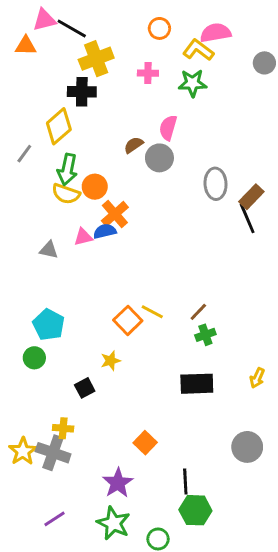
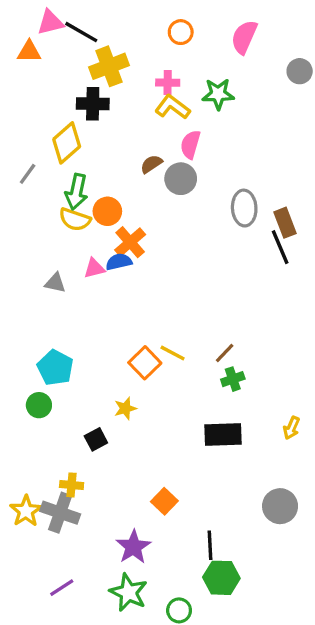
pink semicircle: (216, 33) -> (244, 37), turned -56
yellow L-shape: (198, 50) -> (173, 107), moved
brown rectangle: (251, 197) -> (285, 223), turned -65

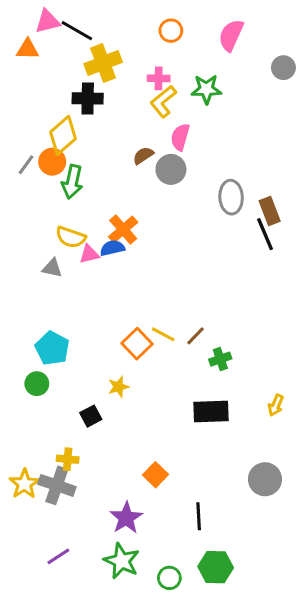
yellow L-shape: (173, 107) -> (163, 102), turned -76
orange circle: (107, 211) -> (52, 162), moved
yellow semicircle: (75, 219) -> (71, 237), moved
brown line: (225, 353) -> (196, 336), moved
green hexagon: (221, 578) -> (216, 567), moved

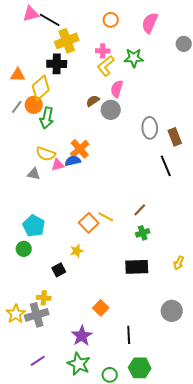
orange triangle: (28, 49) -> (18, 75), moved
black line: (265, 234) -> (166, 166), moved
brown line: (196, 336) -> (140, 210), moved
gray cross: (57, 485) -> (37, 315), turned -35

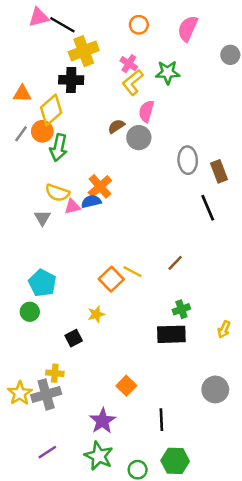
pink cross: (103, 51) -> (129, 64), turned 32
gray triangle: (34, 174) -> (42, 218), turned 48
green cross: (143, 233) -> (181, 309), moved

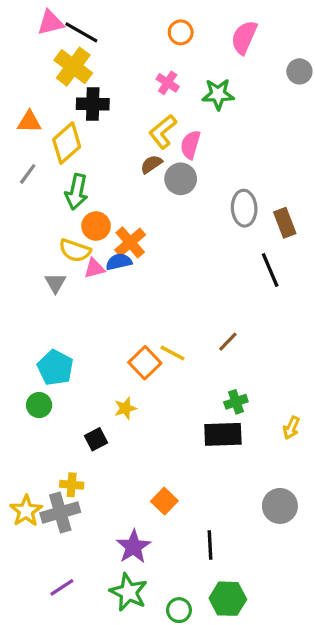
yellow cross: (84, 51) -> (73, 67), moved, turned -32
yellow L-shape: (133, 82) -> (163, 132), moved
orange circle: (42, 131) -> (96, 226), moved

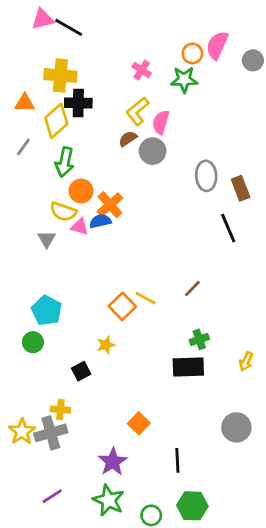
orange circle: (181, 32) -> (192, 53), moved
pink semicircle: (244, 37) -> (217, 45), moved
yellow cross: (73, 67) -> (60, 75), moved, turned -32
black cross: (93, 104) -> (78, 103), moved
pink triangle: (94, 268) -> (80, 227), turned 30

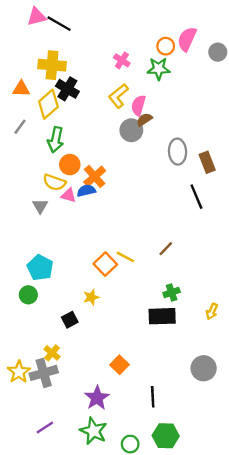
black cross: (78, 103) -> (67, 89), turned 30
brown semicircle: (128, 139) -> (144, 120), moved
yellow cross: (60, 410) -> (52, 353), turned 35

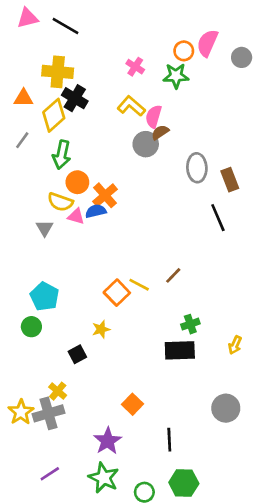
pink triangle: (37, 17) -> (27, 18), moved
yellow L-shape: (118, 96) -> (131, 106), turned 80
brown line: (166, 249) -> (173, 275), moved

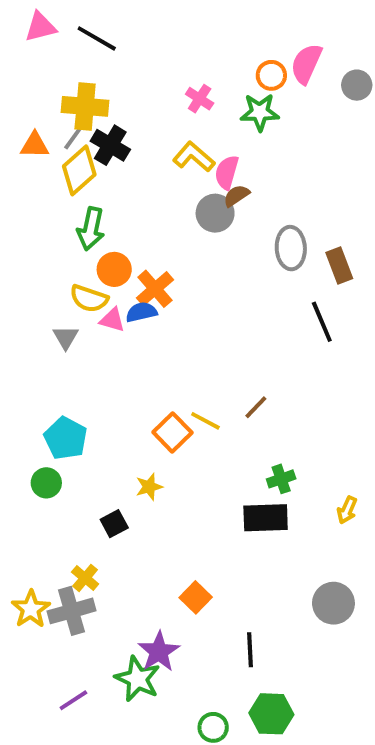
gray line: (22, 140) -> (73, 137), moved
green star: (104, 478) -> (137, 679), moved

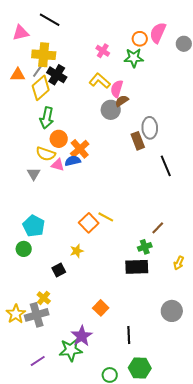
pink triangle: (40, 27) -> (21, 33), moved
brown rectangle: (339, 266) -> (138, 141), moved
brown line: (256, 407) -> (158, 228), moved
green star: (137, 679) -> (71, 350), turned -30

